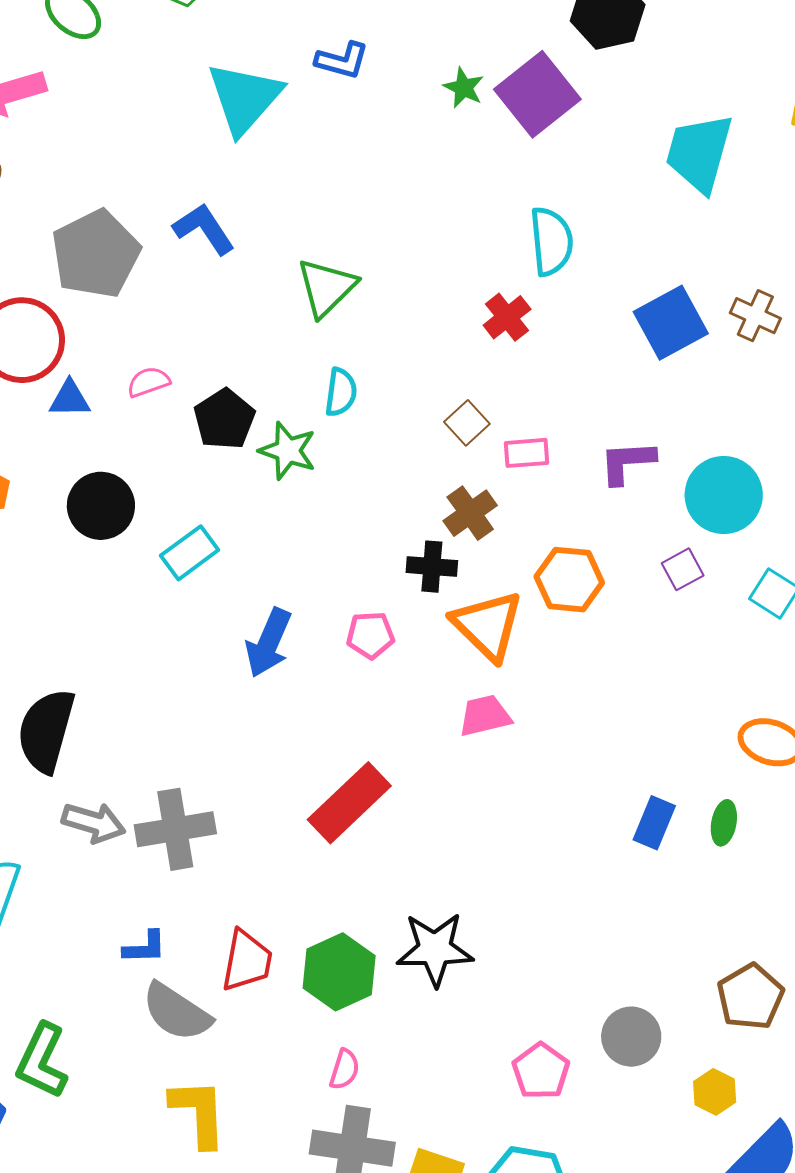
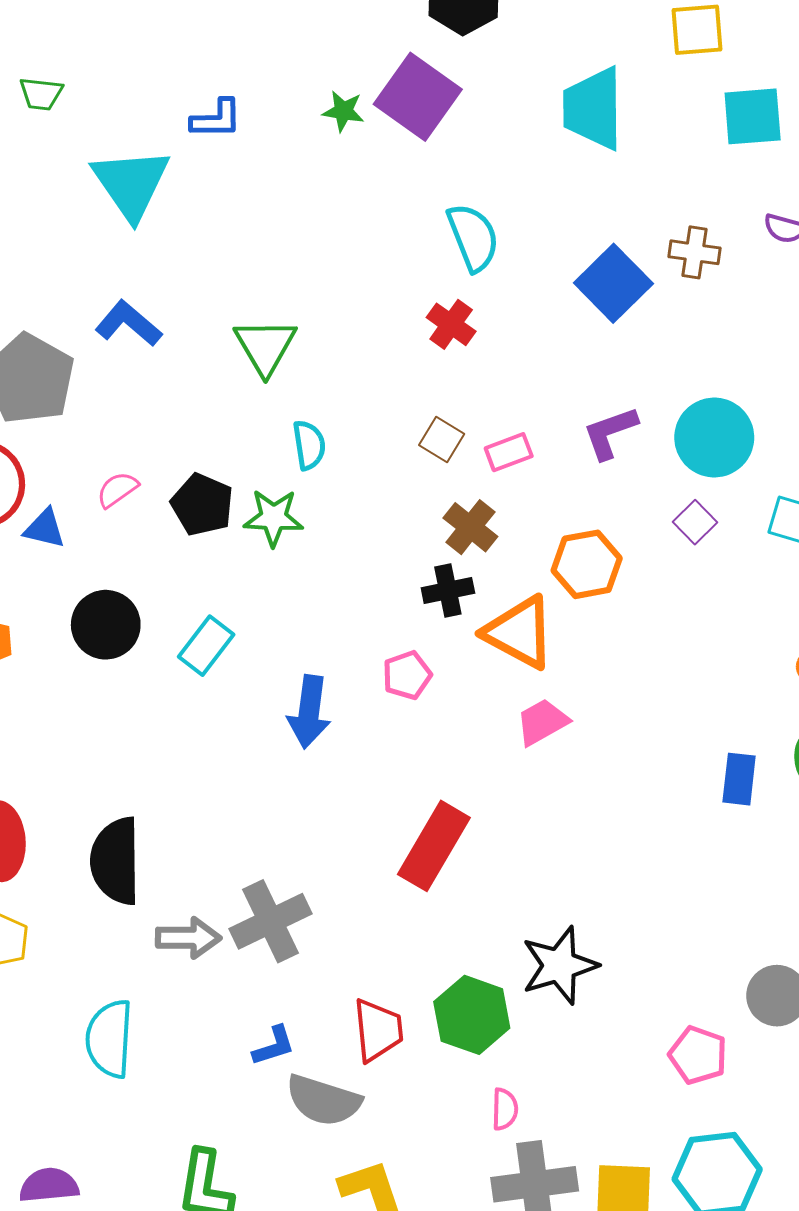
blue triangle: (70, 399) -> (45, 528), turned 30

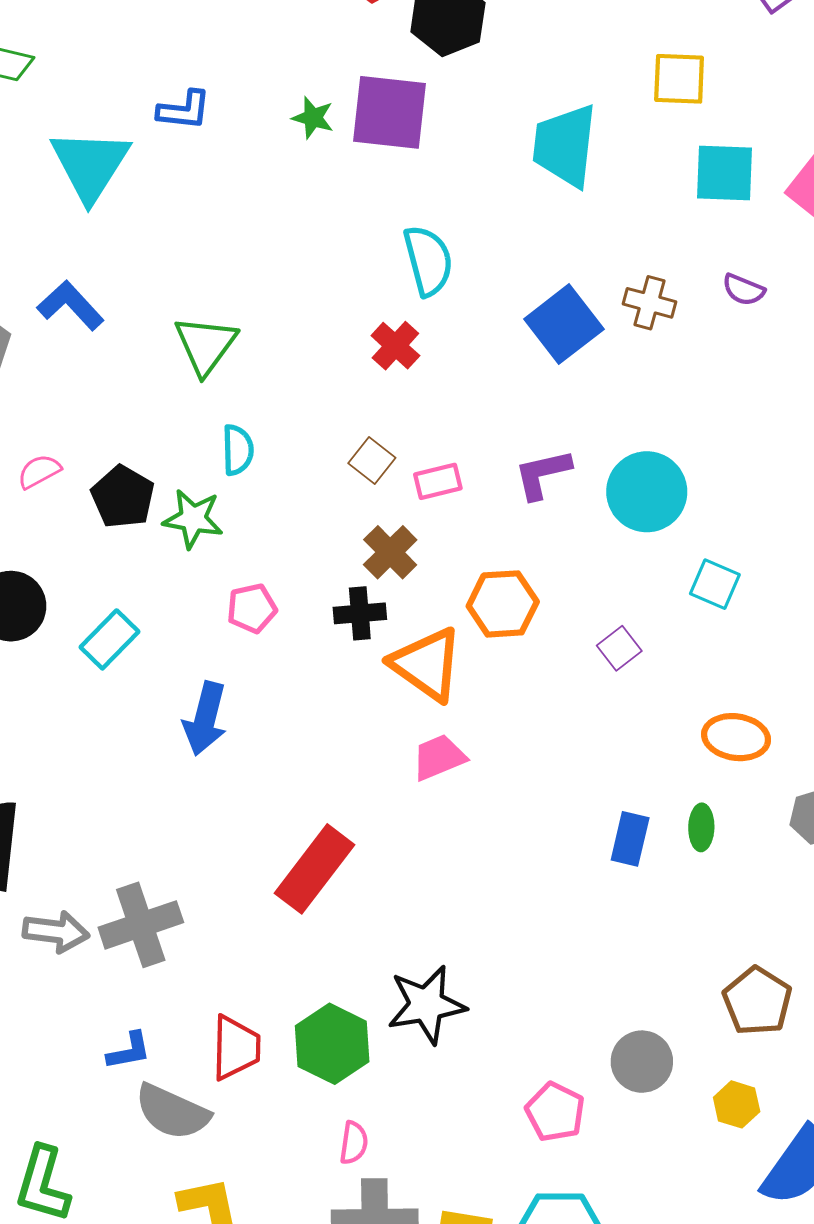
purple square: (418, 97) -> (390, 112), turned -36
purple square: (695, 522) -> (619, 648), moved
pink pentagon: (407, 675) -> (252, 608), moved

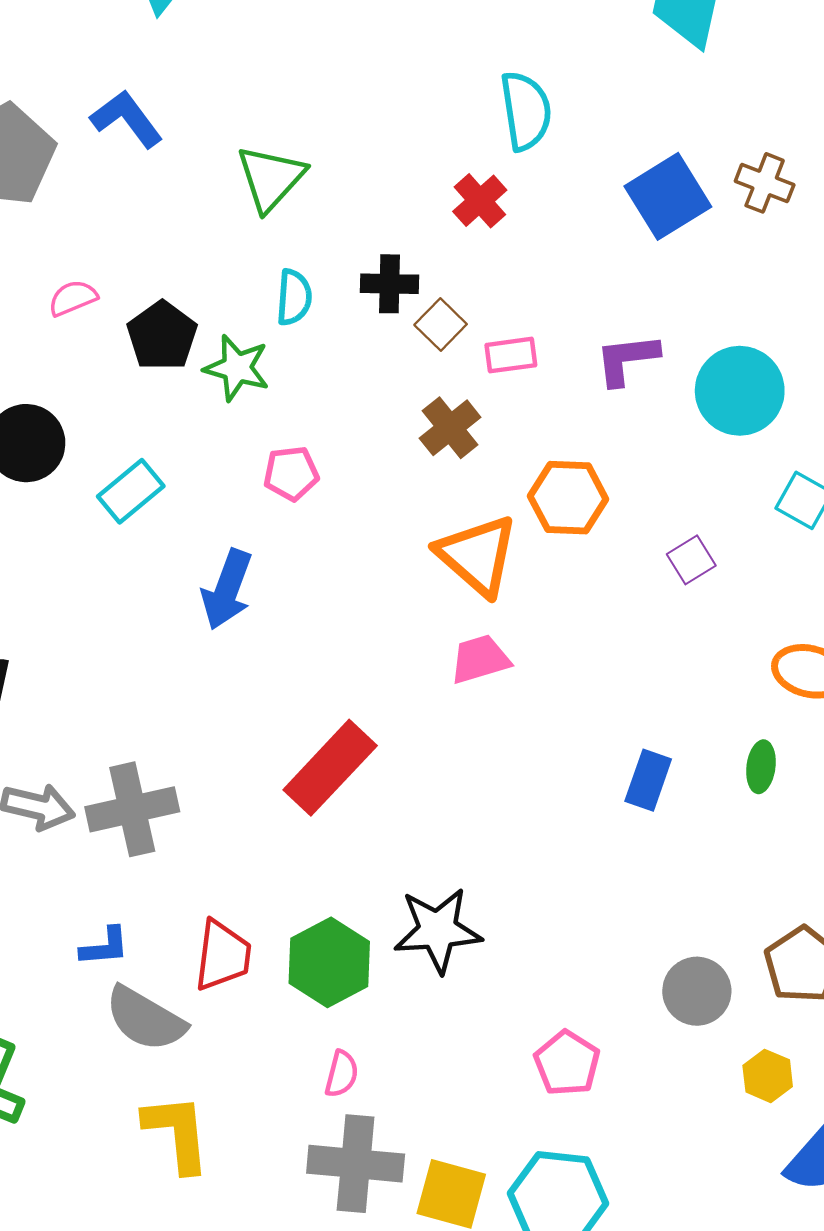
black cross: (360, 613) -> (389, 284), moved
blue rectangle: (630, 839) -> (648, 780), moved
gray circle: (642, 1062) -> (697, 991), moved

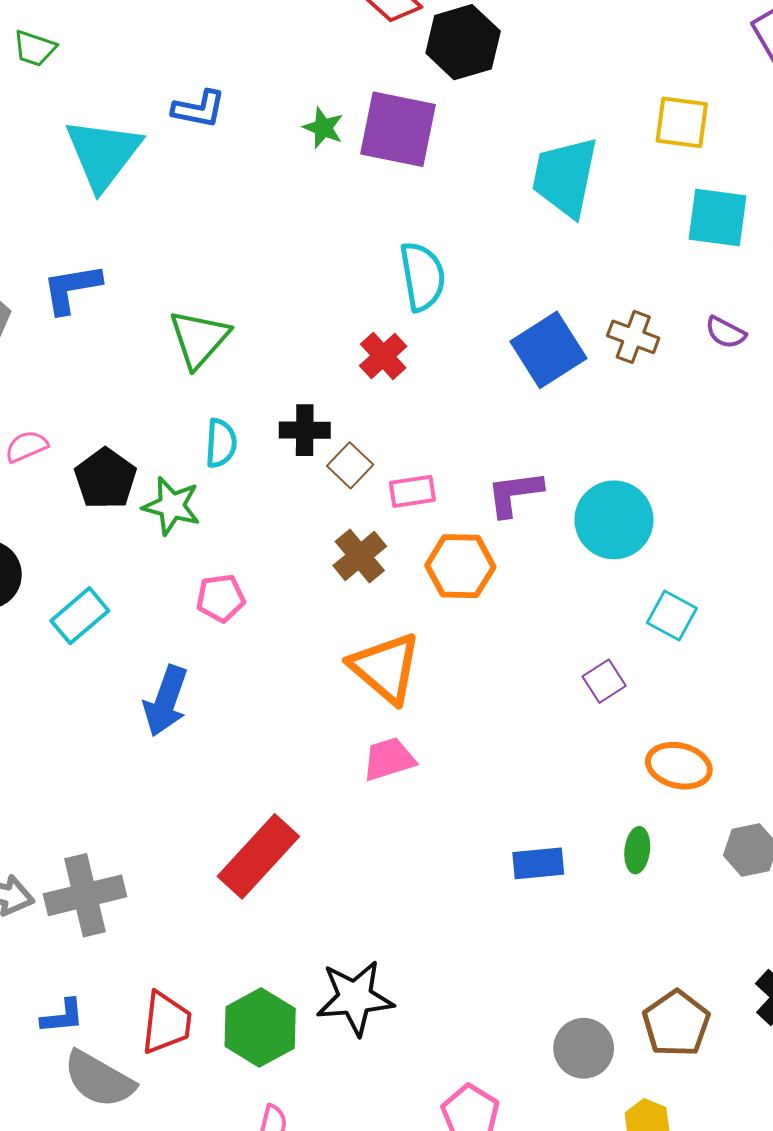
blue L-shape: (127, 119) -> (72, 288), turned -62
orange hexagon: (568, 498) -> (460, 566), moved
purple square: (691, 560) -> (604, 681), moved
blue rectangle: (648, 780) -> (538, 863), turned 66

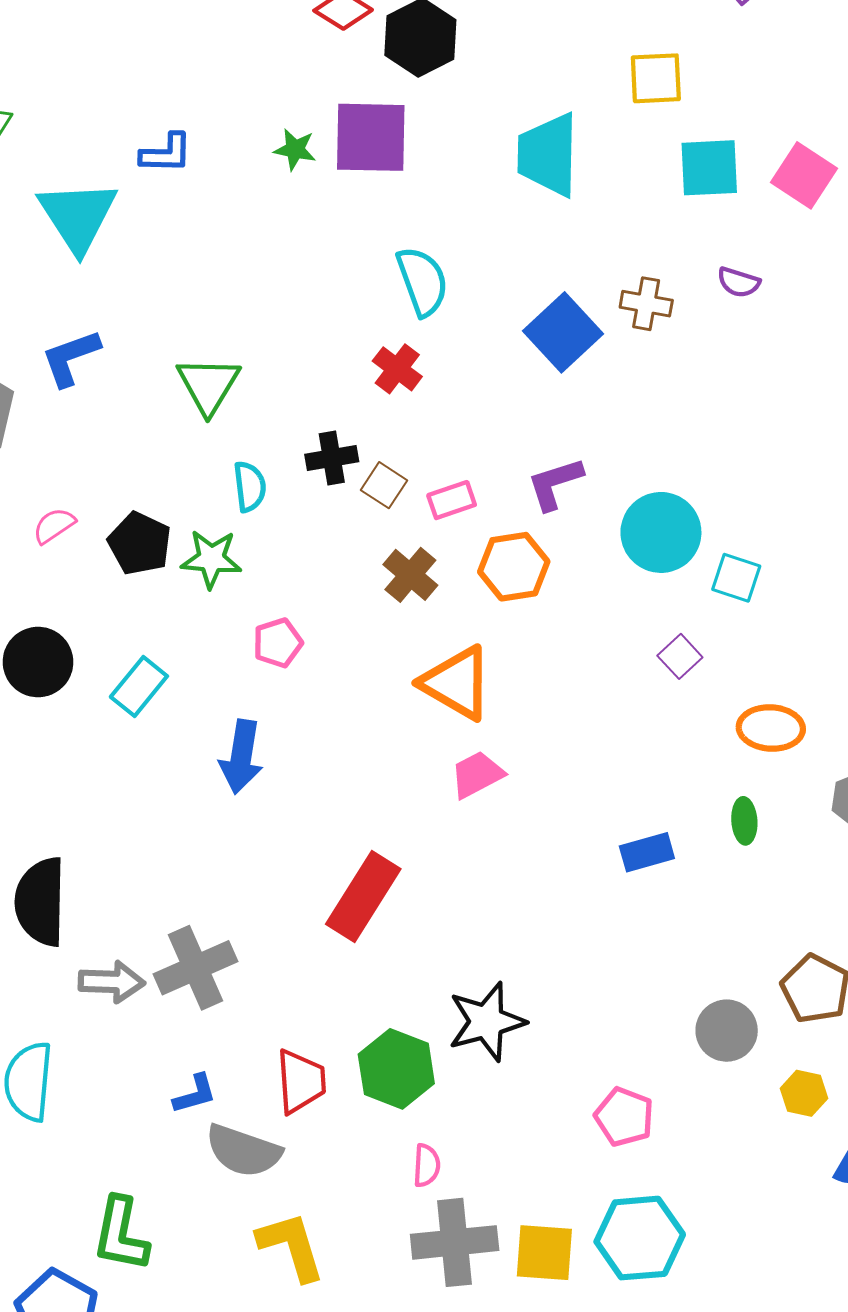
cyan circle: (614, 520) -> (661, 532), moved

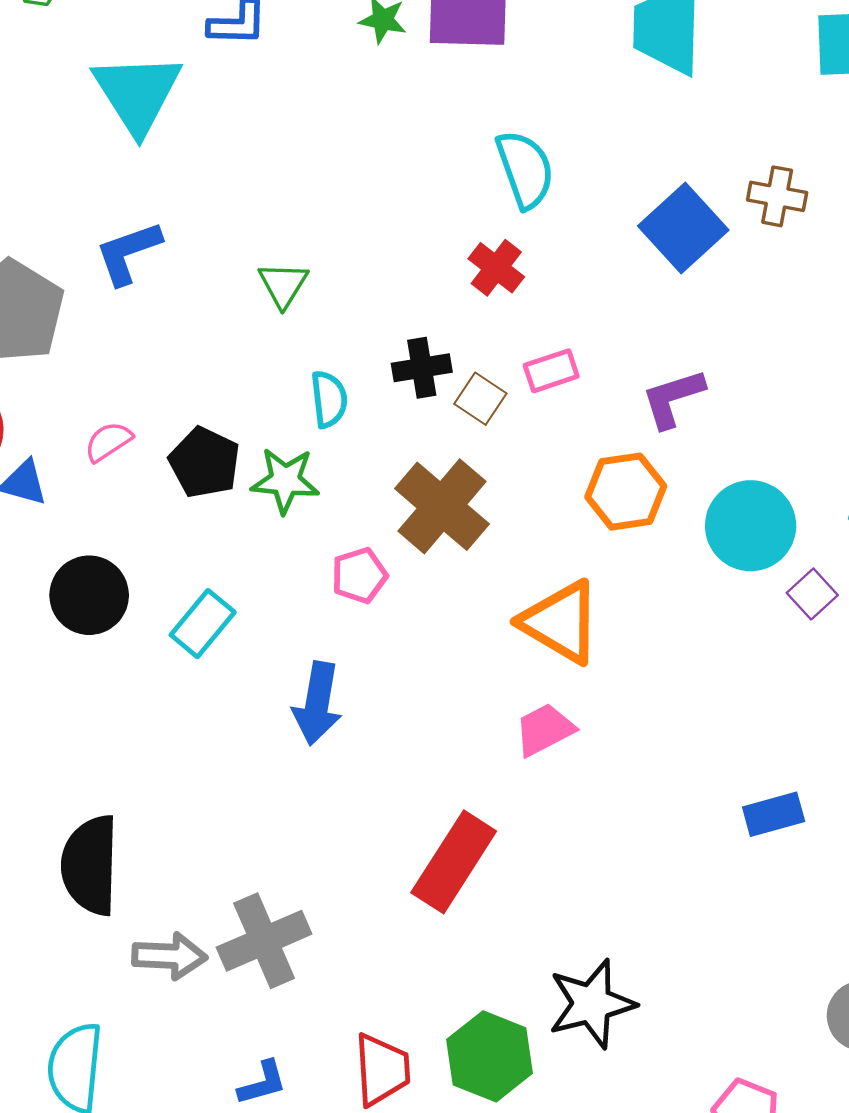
green triangle: (208, 385) -> (283, 285), size x0.7
pink rectangle: (452, 500) -> (551, 371), moved
cyan circle: (661, 532) -> (751, 526), moved
brown cross: (410, 575) -> (442, 506), moved, size x1.5
pink trapezoid: (477, 775) -> (545, 730), moved

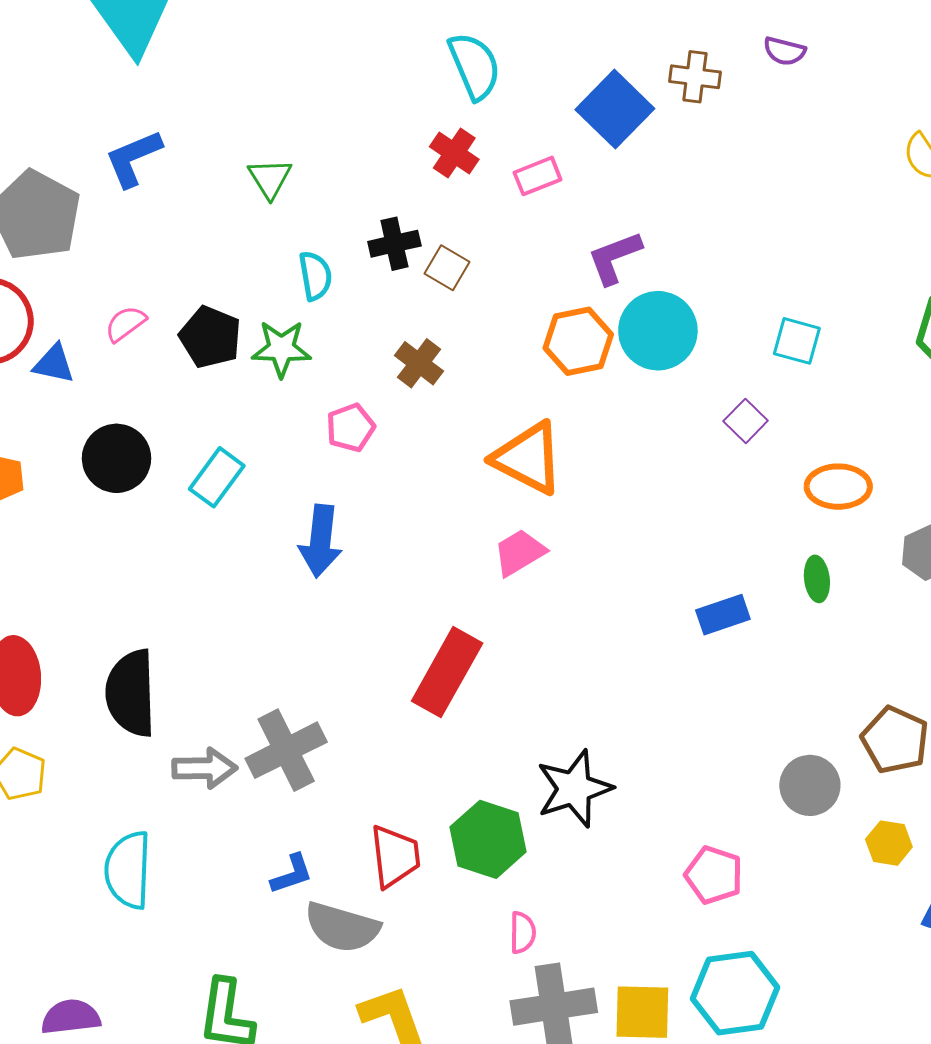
pink rectangle: (551, 371) -> (538, 176), moved
brown cross: (442, 506) -> (419, 363), size x0.6
cyan circle: (751, 526) -> (658, 331), moved

